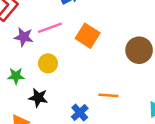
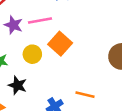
orange square: (88, 36) -> (60, 44), moved

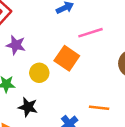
pink line: (40, 20) -> (91, 33), moved

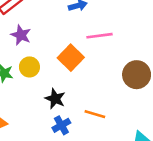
yellow circle: (39, 73) -> (29, 67), moved
black star: (28, 107) -> (55, 99), moved

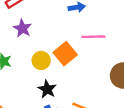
yellow circle: (29, 67) -> (41, 60), moved

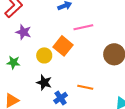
black star: (47, 89) -> (44, 83), moved

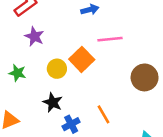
orange line: (85, 87) -> (103, 114), turned 42

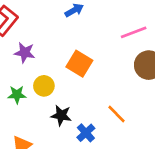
pink line: (110, 39) -> (134, 32), moved
yellow circle: (57, 69) -> (44, 86), moved

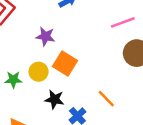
purple star: (25, 53) -> (45, 36), moved
orange square: (79, 64) -> (65, 64), moved

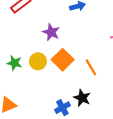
black star: (54, 99) -> (82, 98), moved
orange line: (106, 99) -> (91, 67), moved

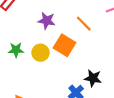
green star: (14, 63) -> (16, 50), moved
orange line: (91, 67) -> (84, 24), moved

